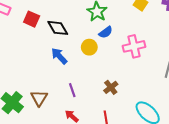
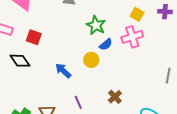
black diamond: (58, 28) -> (20, 61), moved
pink cross: (134, 46) -> (132, 37), moved

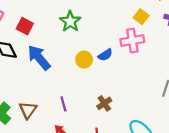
green star: (96, 25) -> (70, 21), moved
blue semicircle: (106, 44) -> (105, 55), moved
blue arrow: (63, 71) -> (39, 58), moved, size x1.4

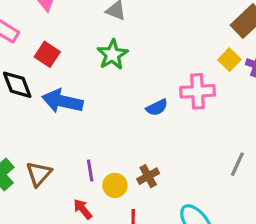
yellow square: (141, 17) -> (229, 60), moved
blue arrow: (39, 58) -> (62, 101), turned -44
yellow circle: (84, 60) -> (115, 185), moved

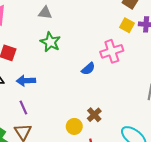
blue arrow: (62, 101) -> (26, 81), size x0.7
purple line: (90, 171) -> (23, 107), moved

